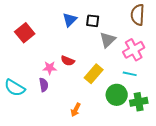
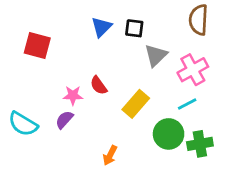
red square: (25, 33) -> (37, 45), turned -36
red semicircle: (68, 61) -> (99, 85), turned 32
cyan line: (130, 74) -> (187, 104), turned -40
purple semicircle: (44, 85) -> (64, 120), turned -128

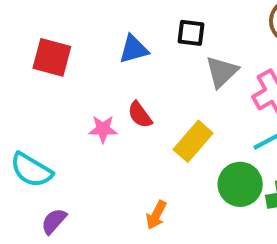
blue triangle: (101, 27) -> (134, 49), moved, turned 30
purple semicircle: (64, 120) -> (54, 221), moved

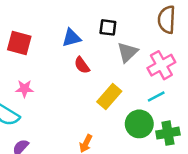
red semicircle: (140, 115) -> (82, 65), moved
pink star: (103, 129) -> (24, 89), moved

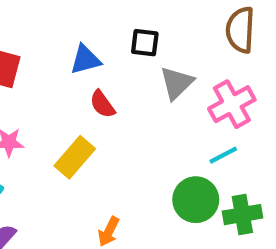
yellow rectangle: (109, 97) -> (75, 157), moved

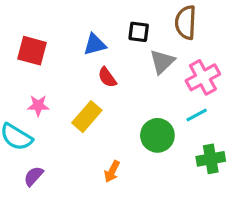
brown semicircle: (240, 30) -> (186, 22), moved
green circle: (196, 200) -> (157, 135), moved

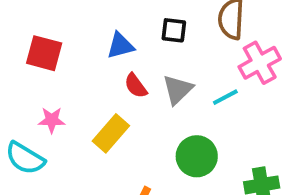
gray triangle: (162, 62) -> (178, 89), moved
pink cross: (203, 77) -> (260, 63), moved
cyan line: (197, 115) -> (225, 97), moved

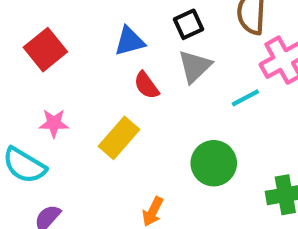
black square: (174, 30) -> (188, 24), turned -32
red square: (44, 53) -> (45, 50), turned 36
gray triangle: (178, 89) -> (195, 66), moved

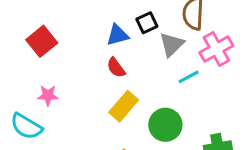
blue triangle: (130, 41) -> (117, 35), moved
gray triangle: (195, 66) -> (172, 44), moved
yellow rectangle: (119, 138) -> (124, 106), moved

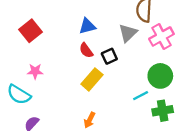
black square: (147, 23) -> (109, 56), moved
cyan line: (189, 77) -> (141, 96), moved
green circle: (165, 125) -> (160, 76), moved

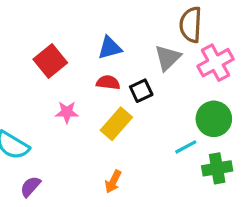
red square: (30, 31) -> (50, 61), moved
red semicircle: (86, 50) -> (108, 82), turned 133
pink star: (35, 71) -> (67, 112), moved

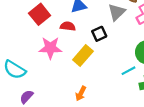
red semicircle: (108, 82) -> (68, 26), moved
pink star: (67, 112) -> (50, 48), size x1.5

